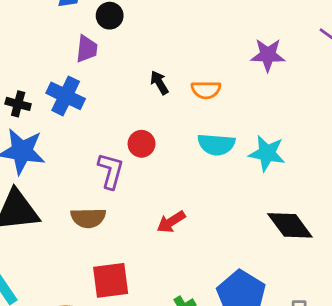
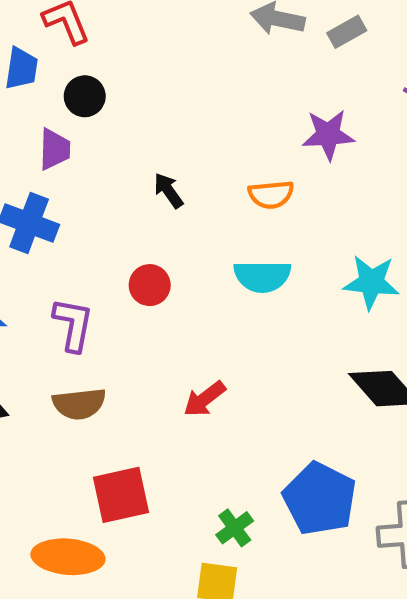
orange semicircle: (206, 90) -> (271, 195), moved
cyan star: (267, 153) -> (371, 282), moved
purple L-shape: (111, 171) -> (73, 324), moved

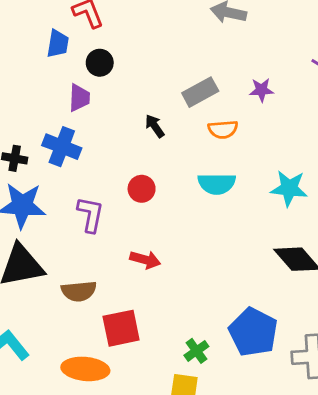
gray rectangle: (347, 32) -> (200, 92), moved, size x1.4
purple star: (328, 135) -> (261, 90), size x0.7
red arrow: (205, 399) -> (145, 260), moved, turned -128
brown semicircle: (79, 404) -> (79, 291), moved

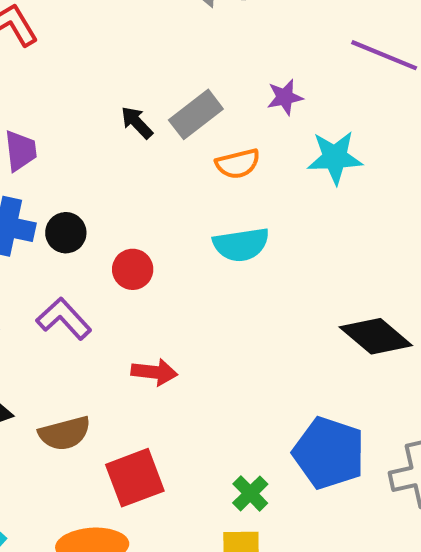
black circle: (100, 63) -> (66, 233), moved
black arrow: (155, 126) -> (137, 122), moved
cyan star: (289, 188) -> (335, 158), moved
purple L-shape: (90, 214) -> (64, 319), turned -45

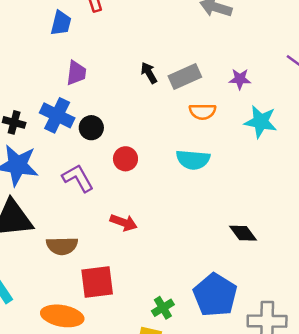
black diamond: (376, 336) -> (243, 233), moved, size x0.7

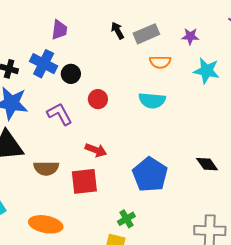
black diamond: (243, 233) -> (207, 164), moved
red square: (97, 282) -> (84, 181), moved
blue pentagon: (215, 295) -> (150, 175), moved

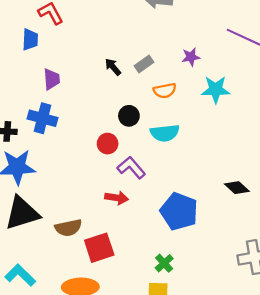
gray rectangle: (146, 34) -> (144, 64), size x0.7
black circle: (71, 74) -> (129, 116), moved
purple L-shape: (60, 114) -> (131, 168), moved
red square: (84, 181) -> (99, 248), moved

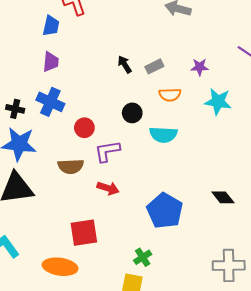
purple trapezoid: (52, 79) -> (51, 62), moved
red circle: (108, 144) -> (84, 128), moved
purple L-shape: (131, 168) -> (107, 151), moved, turned -68
brown semicircle: (68, 228) -> (71, 166), moved

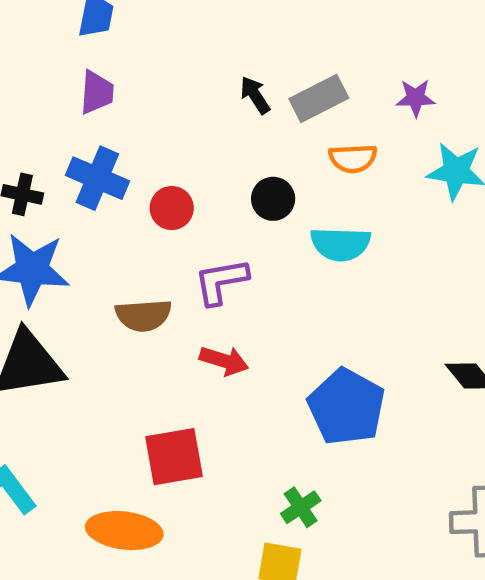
gray rectangle: (154, 66) -> (319, 98), size x1.4
red circle: (84, 128) -> (172, 208), moved

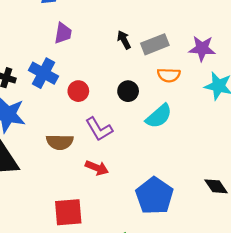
purple trapezoid: (97, 92) -> (63, 33), moved
purple star: (416, 98) -> (202, 48), size x1.4
cyan semicircle: (340, 244) -> (159, 116), turned -48
purple L-shape: (221, 281) -> (99, 129), turned -116

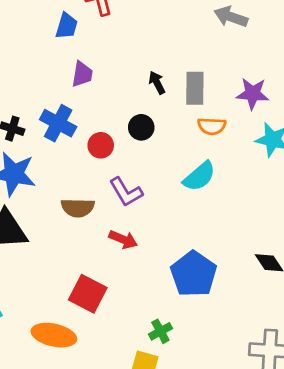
gray rectangle: (155, 44) -> (195, 88), turned -68
black circle: (128, 91) -> (141, 127), moved
red square: (68, 212) -> (88, 294), turned 32

